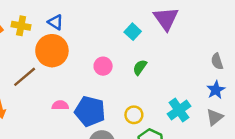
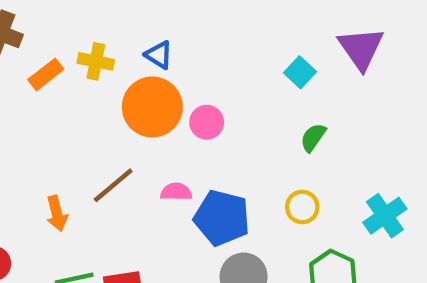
pink circle: (103, 66) -> (207, 122), moved
brown line: (25, 77) -> (113, 185), moved
pink semicircle: (60, 105) -> (176, 192), moved
yellow circle: (134, 115) -> (302, 207), moved

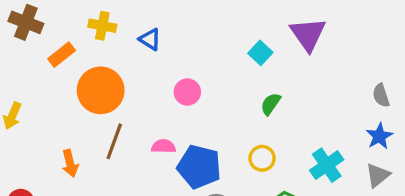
yellow cross: (96, 61) -> (102, 26), moved
orange circle: (152, 107) -> (101, 90), moved
brown line: (113, 185) -> (114, 141), turned -30

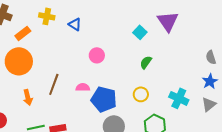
orange circle: (101, 90) -> (19, 61), moved
cyan cross: (327, 165) -> (179, 98), turned -30

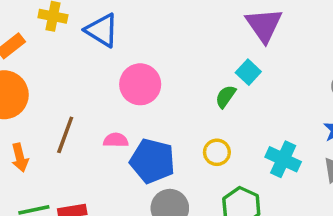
blue triangle: (75, 24) -> (102, 30), size x1.5
cyan square: (140, 32) -> (248, 72), moved
pink circle: (97, 55) -> (140, 84), size x1.5

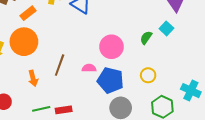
pink circle: (140, 84) -> (111, 47), moved
green semicircle: (226, 97) -> (146, 38), moved
cyan cross: (283, 159) -> (191, 91), moved

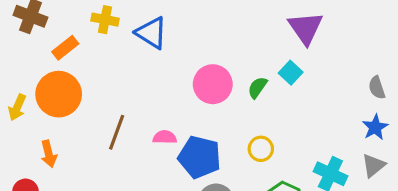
pink circle: (111, 47) -> (213, 84), moved
orange arrow: (33, 78) -> (49, 154), moved

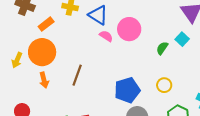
pink circle: (213, 84) -> (129, 29), moved
pink semicircle: (165, 137) -> (106, 36), moved, turned 32
orange arrow: (49, 154) -> (44, 80), moved
blue pentagon: (199, 157) -> (127, 90), turned -30

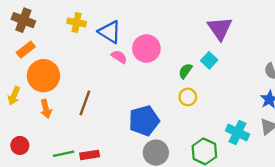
orange rectangle: (46, 24) -> (26, 50), moved
yellow arrow: (17, 60) -> (14, 96), moved
yellow circle: (164, 85) -> (188, 97), moved

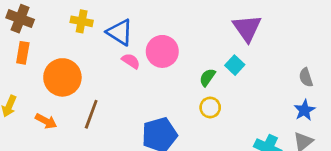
orange rectangle: (26, 50) -> (23, 53), turned -42
orange circle: (43, 76) -> (62, 77), moved
orange arrow: (46, 109) -> (46, 121), turned -48

